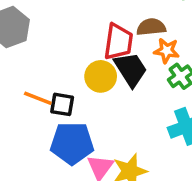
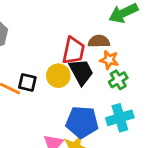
black square: (62, 104) -> (27, 82), moved
blue pentagon: (72, 143) -> (82, 122), moved

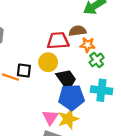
red trapezoid: (73, 51) -> (58, 41), turned -100
black trapezoid: (81, 72) -> (66, 79), moved
cyan cross: (120, 118) -> (101, 90), turned 30

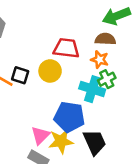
brown semicircle: (77, 31) -> (105, 39), moved
black trapezoid: (66, 79) -> (95, 142), moved
cyan cross: (101, 90) -> (92, 89), moved

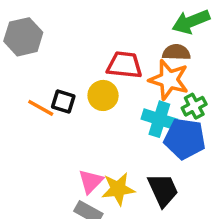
orange star: (100, 60) -> (169, 80), size x1.6
green cross: (107, 79) -> (194, 106), moved
blue pentagon: (69, 117) -> (185, 139), moved

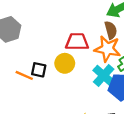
brown semicircle: (176, 52) -> (111, 30), turned 78
cyan cross: (159, 119) -> (104, 75), turned 30

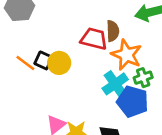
brown semicircle: (111, 30) -> (113, 31), moved
yellow circle: (65, 63) -> (59, 63), moved

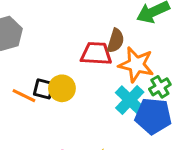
brown semicircle: (113, 31) -> (116, 41), turned 30

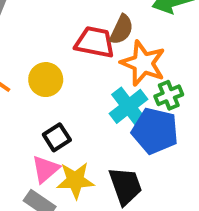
black square: (44, 89) -> (57, 137), moved, turned 35

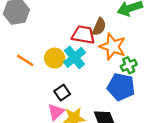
cyan cross: (128, 106) -> (74, 57), moved

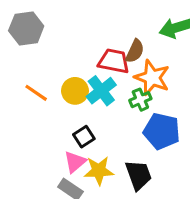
green cross: (129, 65) -> (140, 100), moved

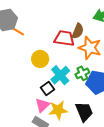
cyan cross: (101, 91) -> (60, 75), moved
orange line: (36, 93) -> (17, 31), moved
green cross: (140, 100) -> (82, 73), moved

